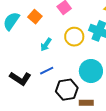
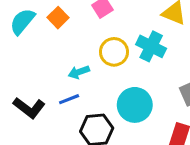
cyan arrow: (46, 45) -> (79, 72), moved, turned 32

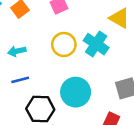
cyan arrow: (79, 72) -> (17, 51), moved

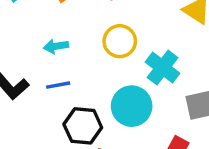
cyan cross: (96, 44) -> (163, 68), moved

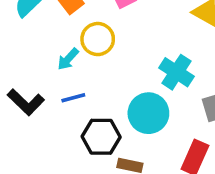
yellow circle: (120, 41) -> (98, 39), moved
cyan arrow: (56, 46) -> (68, 59), turned -35

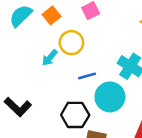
blue line: (73, 98) -> (87, 76), moved
black L-shape: (26, 102) -> (18, 107), moved

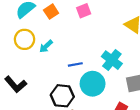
yellow circle: (71, 43) -> (25, 39), moved

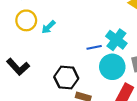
blue line: (75, 64) -> (94, 47), moved
cyan circle: (93, 84) -> (112, 67), moved

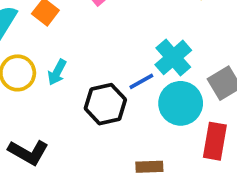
cyan cross: (116, 40) -> (173, 57), turned 30
black hexagon: (66, 78) -> (105, 104), moved

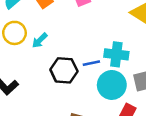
cyan cross: (173, 57) -> (116, 54), turned 30

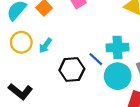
blue line: (91, 63) -> (96, 59), turned 63

